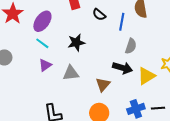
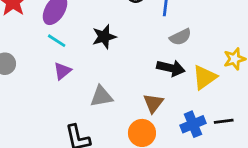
gray semicircle: (131, 46) -> (180, 37), turned 49
gray triangle: (71, 73) -> (101, 96), moved
brown triangle: (103, 85) -> (153, 103), moved

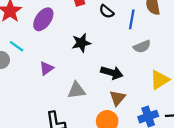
cyan line: (57, 41) -> (17, 46), moved
black arrow: (171, 68) -> (112, 73), moved

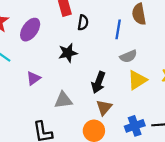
black semicircle: (107, 11) -> (83, 23), moved, turned -120
black arrow: (112, 73) -> (98, 82), turned 95
yellow triangle: (160, 80) -> (137, 80), moved

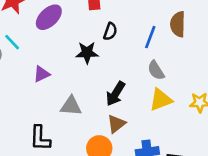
black semicircle: (83, 23) -> (110, 32), moved
gray semicircle: (128, 56) -> (156, 70), turned 70

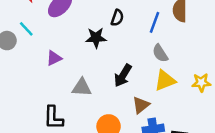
brown triangle: (116, 124) -> (141, 105), moved

